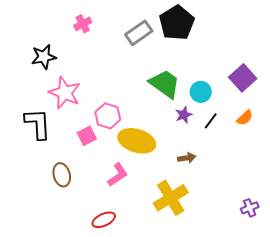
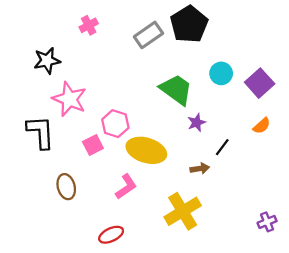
cyan circle: (201, 92) -> (221, 73), moved
black line: (211, 121) -> (222, 147), moved

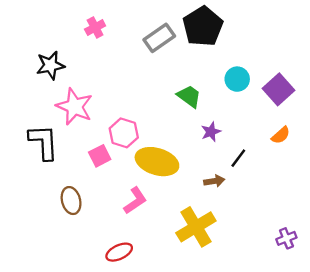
green trapezoid: (176, 89) -> (189, 96), size x0.7

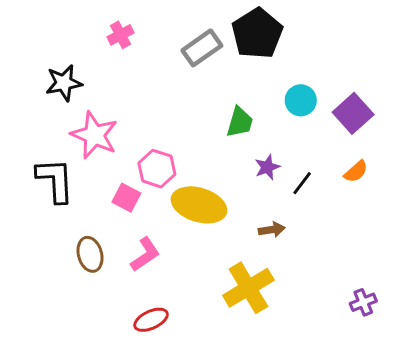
green trapezoid: (189, 96) -> (240, 122), turned 70
pink square: (100, 156) -> (126, 198), turned -35
black line: (238, 158) -> (302, 183), moved
pink L-shape: (135, 201) -> (145, 254), moved

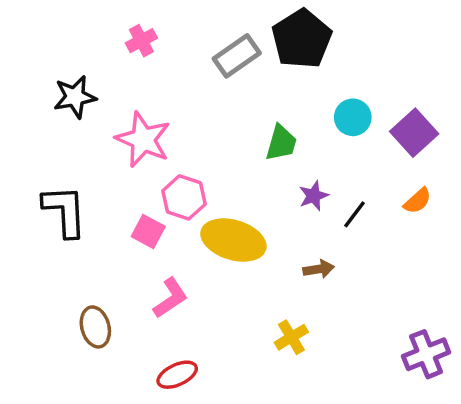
pink star: (94, 135) -> (143, 139), moved
brown ellipse: (90, 254) -> (95, 327), moved
yellow cross: (248, 288) -> (291, 337), size x0.6
purple cross: (363, 302) -> (426, 354), size x1.5

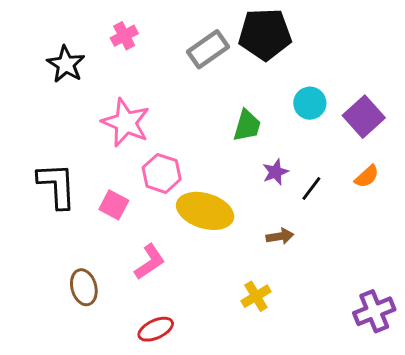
black pentagon: (302, 39) -> (265, 34), turned 30
black star: (75, 97) -> (66, 64), moved, turned -30
pink square: (148, 232) -> (114, 205), moved

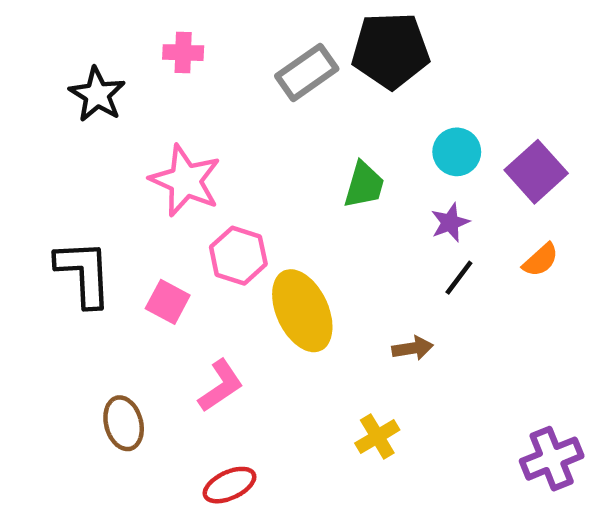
pink cross: (124, 36) -> (183, 53), turned 30
purple star: (275, 172) -> (450, 222), moved
yellow ellipse: (205, 211) -> (302, 311), turned 48

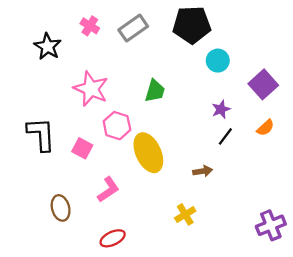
pink cross: (183, 53) -> (90, 26), turned 30
gray rectangle: (307, 72) -> (133, 28), moved
cyan circle: (457, 152) -> (218, 61), moved
green trapezoid: (364, 185) -> (155, 91), moved

